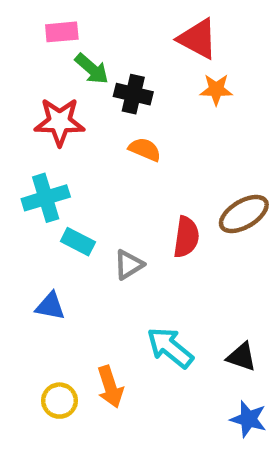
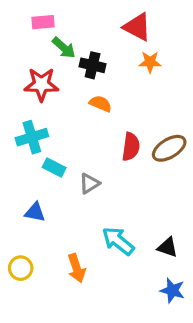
red semicircle: (186, 237) -> (131, 147), moved
yellow circle: (60, 401) -> (21, 268), moved

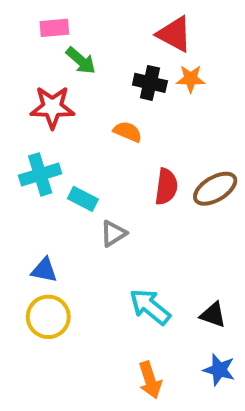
black cross: (93, 65) -> (150, 83), moved
cyan rectangle: (54, 167) -> (83, 199), moved
yellow circle: (21, 268) -> (48, 317), moved, size x1.4
orange arrow: (77, 268) -> (150, 380), moved

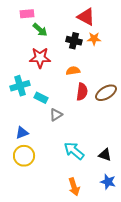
red star: (52, 107) -> (40, 58), moved
orange semicircle: (128, 132) -> (73, 71), moved, turned -32
blue triangle: (44, 270) -> (22, 133), turned -32

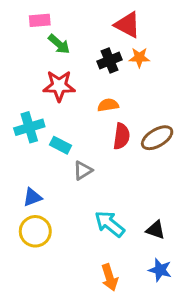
black cross: (74, 41) -> (110, 60), turned -35

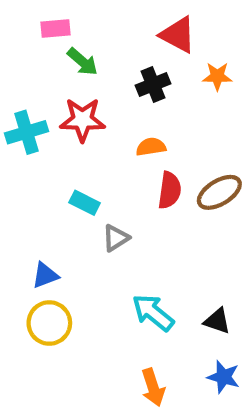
orange star: (139, 58) -> (217, 76), moved
cyan cross: (29, 127) -> (27, 132), moved

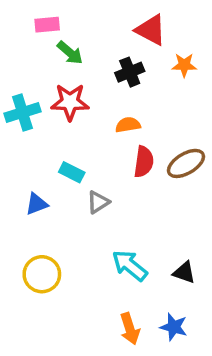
blue triangle: (45, 275) -> (37, 204), moved
blue star: (223, 377) -> (174, 327), moved

